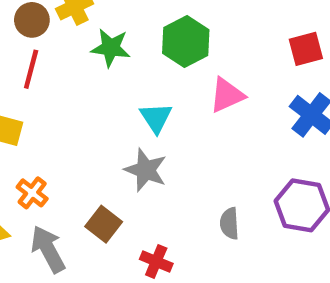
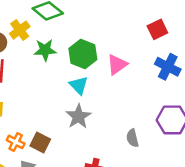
green hexagon: (186, 41) -> (83, 54), moved
gray star: (146, 170) -> (78, 116), turned 30
brown square: (104, 224) -> (40, 142), moved

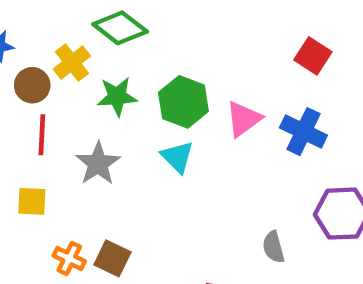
red square: (157, 29) -> (313, 56), turned -30
blue cross: (168, 67) -> (303, 132), moved
gray star: (78, 116) -> (98, 164), moved

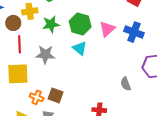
yellow cross: (72, 63) -> (30, 11), turned 35
gray star: (98, 164) -> (45, 55), turned -30
yellow square: (32, 201) -> (18, 74), size x1.6

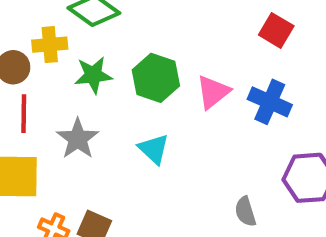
cyan triangle: (80, 48) -> (154, 149), moved
gray star: (45, 55) -> (78, 139), turned 30

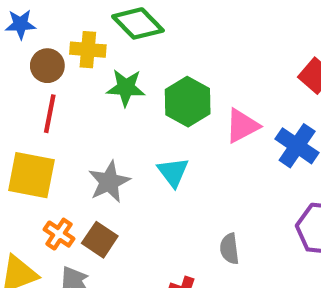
gray star: (78, 139) -> (109, 182), moved
gray semicircle: (245, 212) -> (229, 249), moved

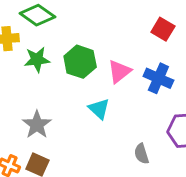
cyan triangle: (173, 172) -> (99, 109), moved
gray semicircle: (229, 249) -> (142, 154), moved

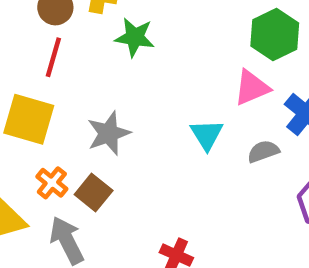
green hexagon: (80, 62) -> (275, 35), moved
gray semicircle: (142, 154) -> (263, 151), moved, turned 72

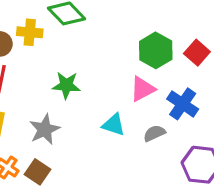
green star: (135, 37) -> (66, 85), moved
cyan triangle: (207, 135) -> (114, 125), turned -35

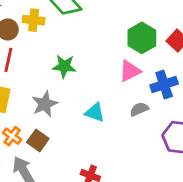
blue cross: (183, 104) -> (164, 85), turned 36
cyan triangle: (114, 125) -> (95, 112), moved

